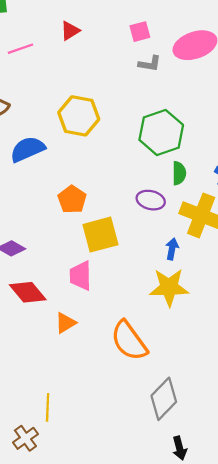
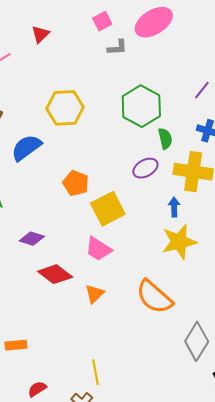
purple ellipse: (151, 200) -> (145, 168), turned -30
pink trapezoid: (81, 276) -> (98, 249), turned -44

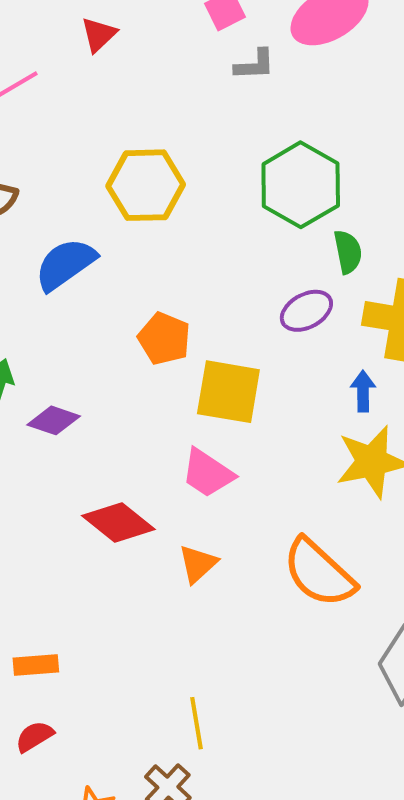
yellow square: (108, 209) -> (228, 392), turned 36
purple diamond: (32, 239) -> (54, 420), moved
red semicircle: (37, 389) -> (34, 736), moved

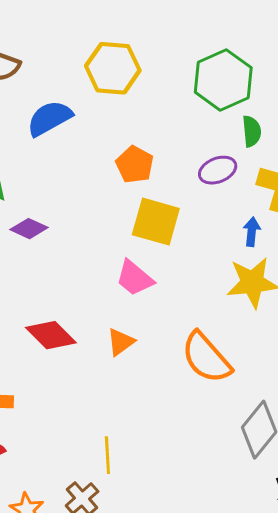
orange pentagon: (164, 339) -> (135, 165), moved
red diamond: (118, 522) -> (51, 335), moved

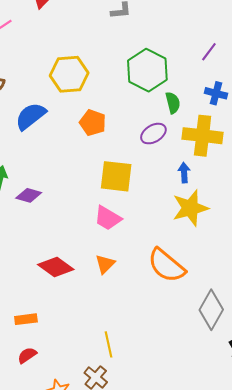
orange pentagon: (135, 165) -> (93, 123), moved

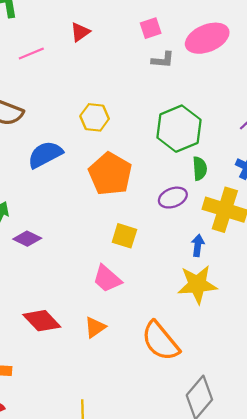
yellow hexagon: (69, 74) -> (95, 117), size x0.7
orange pentagon: (93, 123) -> (110, 174), size x1.5
yellow square: (116, 176) -> (124, 236), size x0.7

